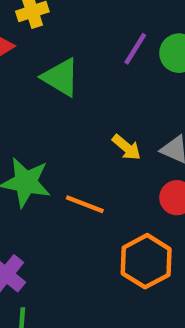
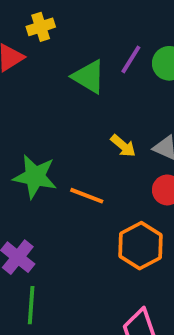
green triangle: (61, 77) -> (89, 77), moved

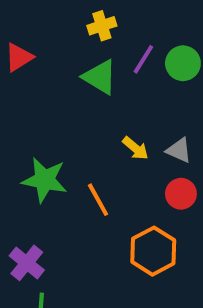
yellow cross: (41, 27) -> (102, 26), moved
orange line: (87, 196) -> (98, 200), turned 40

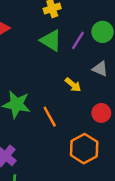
purple line: (143, 59) -> (78, 40), moved
gray triangle: (179, 150) -> (100, 69), moved

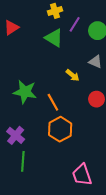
purple line: (78, 40) -> (75, 24), moved
orange hexagon: (84, 149) -> (60, 129), moved

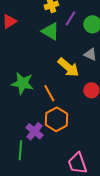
yellow arrow: (73, 75) -> (68, 67), size x1.6
purple cross: (16, 135) -> (34, 131), moved

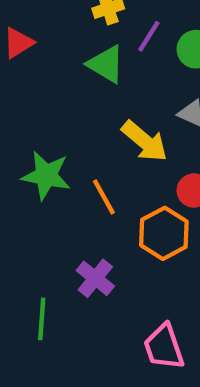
orange hexagon: (56, 119) -> (164, 233), moved
purple cross: (34, 131) -> (95, 278), moved

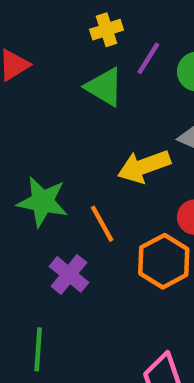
yellow arrow: (145, 141) -> (144, 166), turned 120
purple cross: (95, 278) -> (69, 274), moved

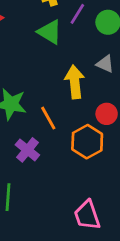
yellow arrow: (144, 166) -> (75, 82), turned 104

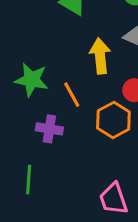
purple cross: (27, 150) -> (49, 129), turned -30

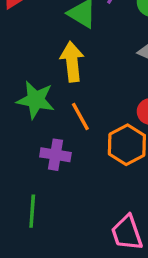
yellow arrow: (100, 56) -> (72, 62), moved

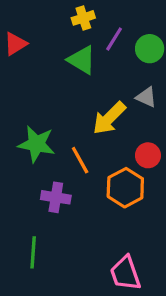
yellow arrow: (72, 62) -> (109, 118), moved, turned -129

